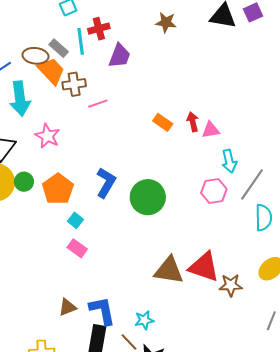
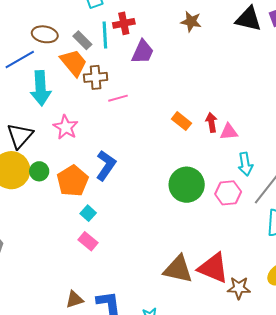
brown ellipse: (35, 56) -> (45, 34), moved
blue L-shape: (106, 183) -> (106, 165), moved
green circle: (148, 197) -> (187, 185), moved

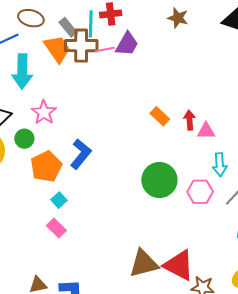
brown cross: (96, 77) -> (81, 46), moved, size x1.4
pink line: (118, 98) -> (105, 49), moved
green circle: (39, 171) -> (24, 139), moved
brown triangle: (178, 269) -> (144, 264), turned -32

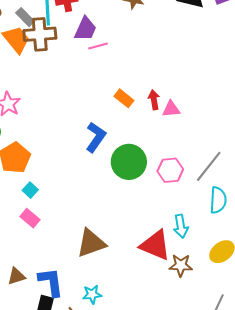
pink line: (105, 49) -> (98, 46), moved
blue L-shape: (81, 154) -> (96, 137), moved
cyan arrow: (220, 165) -> (181, 226), moved
brown triangle: (144, 264) -> (91, 243), moved

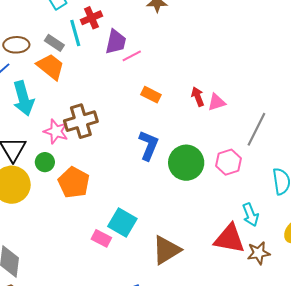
brown cross: (40, 34) -> (81, 121), moved
orange rectangle: (124, 98) -> (151, 95), moved
gray line: (209, 166) -> (256, 129), moved
cyan square: (30, 190) -> (122, 223), moved, size x1.8

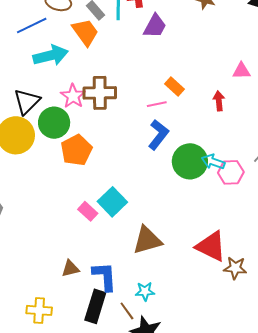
pink line: (132, 56) -> (157, 104), moved
cyan arrow: (23, 98) -> (51, 55), turned -104
pink triangle: (217, 102) -> (241, 71), moved
green circle: (45, 162) -> (54, 123), size x1.6
cyan arrow: (251, 215) -> (213, 162), moved, turned 115

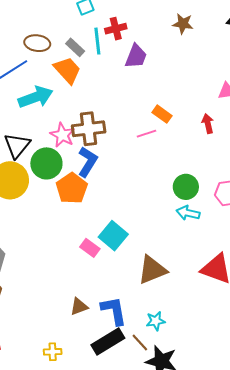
blue L-shape: (158, 135) -> (88, 162), moved
green circle: (190, 161) -> (186, 187), size x0.7
cyan arrow: (213, 162) -> (188, 213), moved
black rectangle: (95, 306) -> (108, 341), turned 48
yellow cross: (39, 310) -> (53, 352), size x0.7

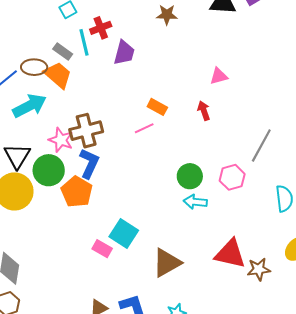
brown ellipse: (37, 43) -> (34, 67), moved

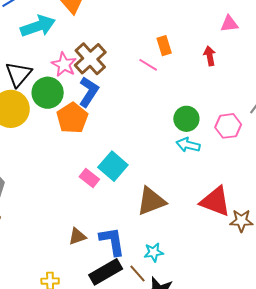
orange rectangle: (157, 107) -> (164, 46), turned 36
pink line: (144, 128) -> (148, 65), turned 48
brown cross: (86, 131) -> (90, 59), turned -36

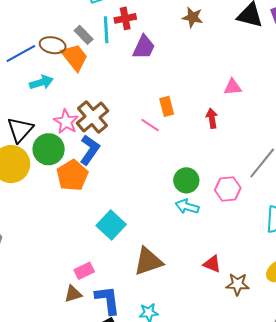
cyan arrow: (38, 26) -> (41, 82), size x0.7
pink rectangle: (89, 178) -> (84, 271), moved, turned -66
red triangle: (215, 201) -> (212, 264), size x0.6

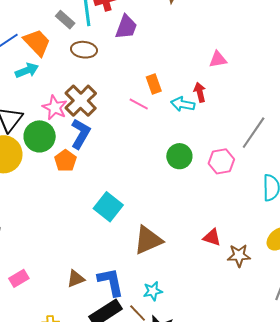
brown ellipse: (53, 45) -> (84, 50), moved
orange trapezoid: (75, 57) -> (37, 42), moved
orange pentagon: (72, 175) -> (65, 161), size x0.7
cyan arrow: (187, 207) -> (183, 104), moved
pink rectangle: (84, 271) -> (19, 278), moved

